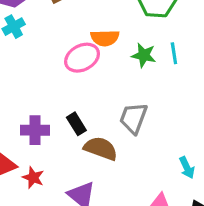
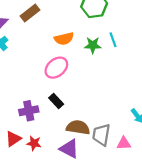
pink ellipse: (82, 58) -> (56, 68), moved
gray trapezoid: (133, 118) -> (101, 135), moved
brown semicircle: (101, 148) -> (78, 127), moved

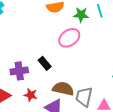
pink ellipse: (56, 68) -> (69, 38), moved
red star: (34, 143) -> (31, 95), moved

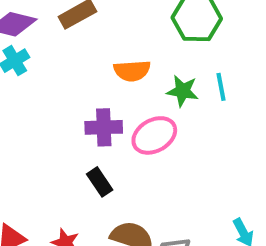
purple cross: (19, 71) -> (104, 127), moved

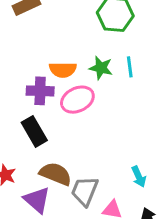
orange semicircle: (132, 71) -> (63, 70), moved
black rectangle: (100, 182) -> (34, 131), size x1.4

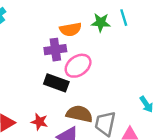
pink ellipse: (77, 100) -> (78, 66), moved
black rectangle: (34, 131) -> (56, 83), turned -30

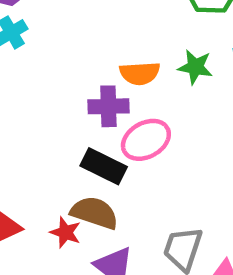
brown semicircle: (79, 114) -> (94, 213), moved

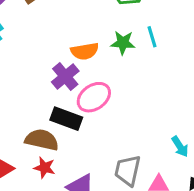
purple cross: (108, 106) -> (65, 77), turned -32
brown semicircle: (94, 213) -> (42, 140), moved

